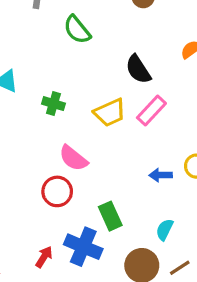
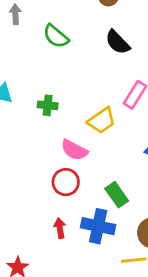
black semicircle: (138, 69) -> (118, 42), moved
yellow trapezoid: (110, 113) -> (102, 121), moved
red arrow: (44, 257) -> (60, 228), moved, turned -30

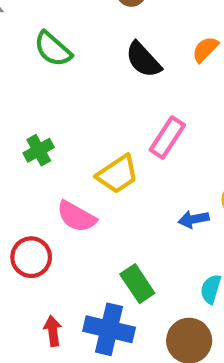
green cross: (48, 105) -> (39, 150), turned -36
red circle: (66, 182) -> (31, 257), moved

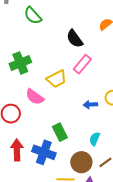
black semicircle: (143, 60) -> (75, 39), moved
green cross: (39, 150) -> (20, 63), size x1.5
red arrow: (53, 331) -> (17, 150), size x1.5

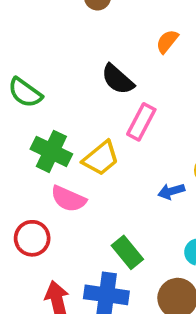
green semicircle: (33, 16) -> (25, 93), moved
green cross: (20, 63) -> (51, 151), moved, turned -30

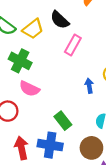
yellow trapezoid: (101, 158) -> (33, 29), moved
blue arrow: (171, 191) -> (89, 86), turned 96

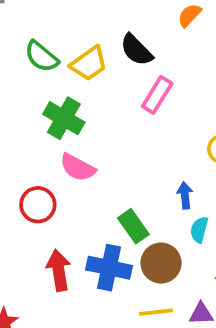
blue arrow: (89, 86) -> (185, 195), moved
brown circle: (91, 148) -> (161, 263), moved

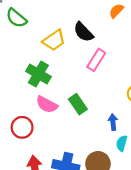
green semicircle: (41, 57) -> (16, 18), moved
green rectangle: (133, 226) -> (78, 104), moved

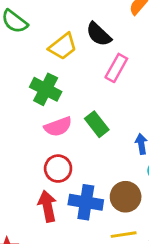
pink semicircle: (47, 104) -> (58, 127), turned -45
red circle: (22, 127) -> (58, 169), moved

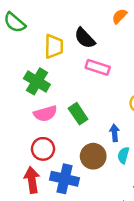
yellow trapezoid: (63, 46) -> (54, 46), turned -55
pink rectangle: (116, 68) -> (98, 67), turned 75
brown circle: (126, 197) -> (93, 156), moved

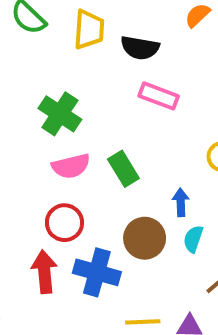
black semicircle: (85, 38) -> (140, 48), turned -40
yellow trapezoid: (54, 46) -> (89, 30), moved

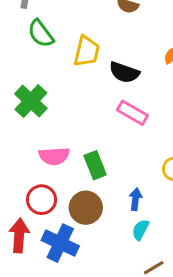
green cross: (60, 114) -> (31, 101), moved
brown circle: (145, 238) -> (86, 208), moved

